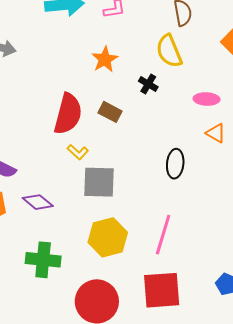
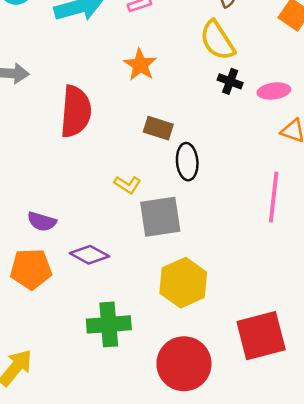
black cross: (148, 84) -> (230, 81), moved
red semicircle: (68, 114) -> (76, 111), moved
black ellipse: (175, 164) -> (187, 162), moved
pink line: (163, 235) -> (274, 197), moved

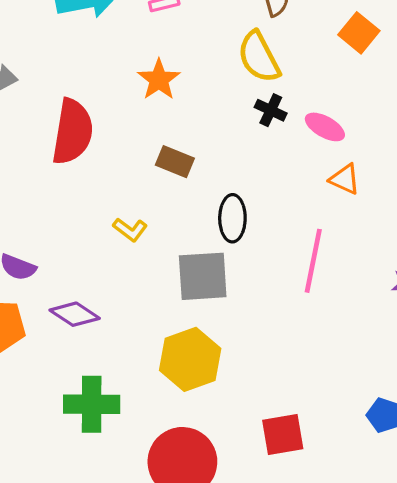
pink ellipse: (274, 91) -> (325, 127), turned 32
black ellipse: (187, 162) -> (232, 218), moved
gray square: (160, 217) -> (203, 276), moved
red square: (261, 336) -> (283, 434), size x0.7

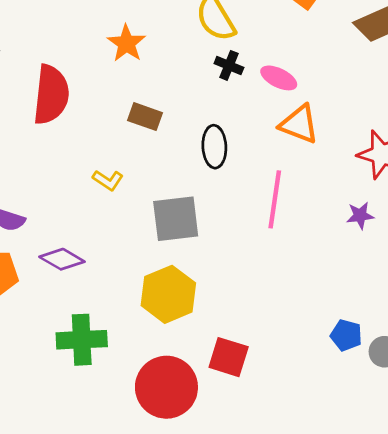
orange triangle: (345, 179) -> (299, 124), size x1.4
black ellipse: (232, 218) -> (214, 147), moved
red square: (283, 434) -> (229, 357), moved, turned 30

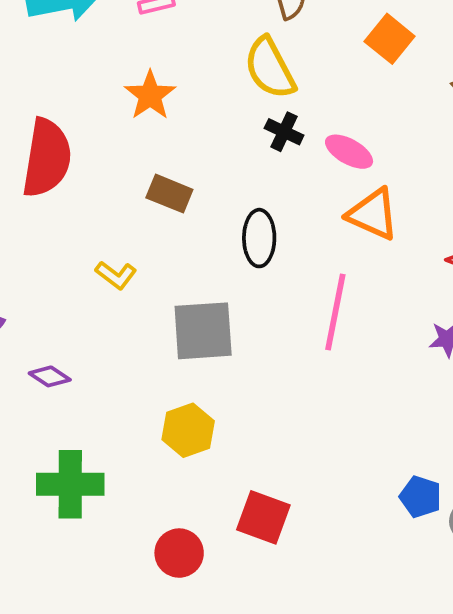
purple diamond: (62, 259) -> (50, 376), size x0.7
yellow hexagon: (168, 294) -> (188, 430), size x0.7
red circle: (166, 387) -> (179, 553), size x0.6

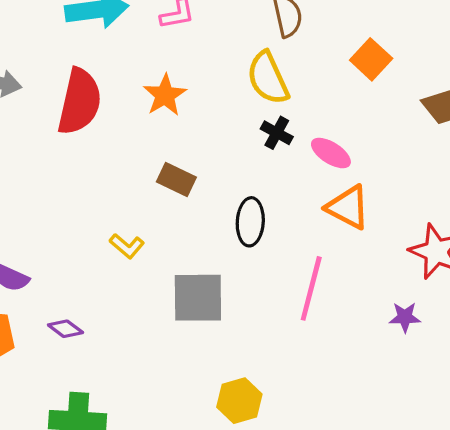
red semicircle: (47, 158) -> (80, 102), moved
yellow hexagon: (188, 430) -> (239, 401), moved

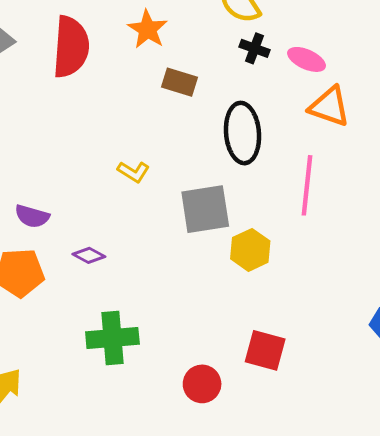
brown rectangle: (176, 179) -> (179, 82), moved
black ellipse: (250, 222) -> (242, 133), size x1.4
yellow hexagon: (239, 401) -> (250, 250), moved

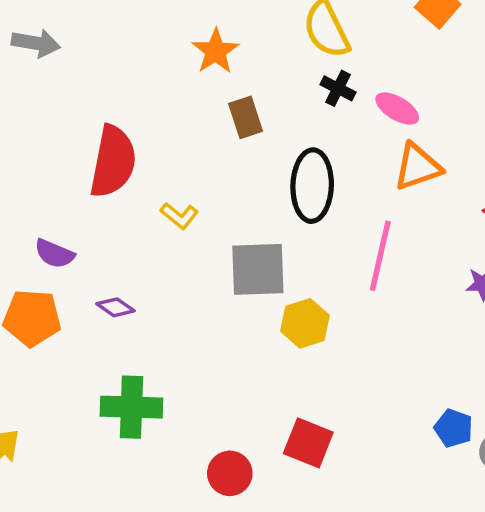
red semicircle: (71, 47) -> (113, 162), moved
brown rectangle: (179, 82) -> (246, 117), turned 48
orange triangle: (329, 106) -> (418, 167), turned -45

